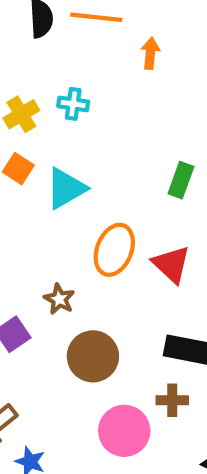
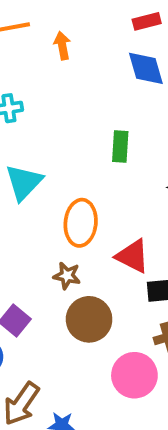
red triangle: (171, 264) -> (133, 256), moved
brown star: (59, 299) -> (67, 276), moved

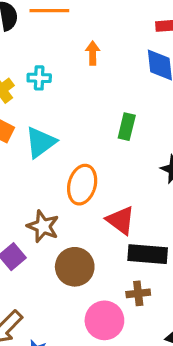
orange arrow: (62, 46) -> (93, 53), moved
brown star: (67, 276) -> (43, 226), moved, size x1.4

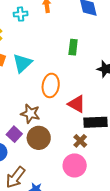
cyan cross: (39, 78) -> (21, 14), moved
brown circle: (75, 267) -> (39, 138), moved
brown cross: (138, 293) -> (80, 141), moved, turned -32

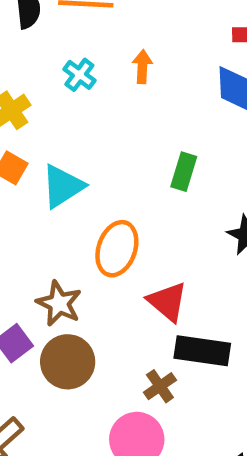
cyan cross: (21, 14) -> (79, 75), turned 32

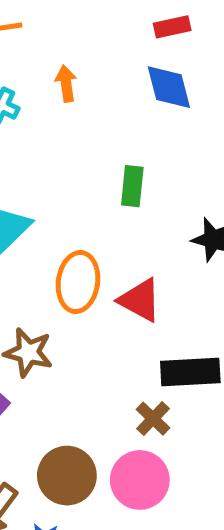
red triangle: (167, 302) -> (140, 300), moved
brown circle: (68, 362) -> (67, 476), moved

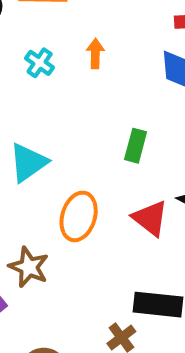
red triangle: (140, 300) -> (150, 218), moved

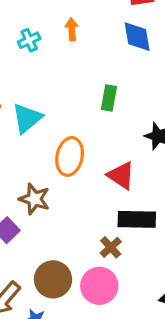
cyan cross: (40, 63) -> (29, 40), turned 35
red triangle: (150, 218) -> (121, 175), moved

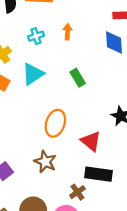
green rectangle: (109, 98) -> (78, 78), moved, turned -48
cyan triangle: (27, 118) -> (33, 74), moved
brown star: (34, 199) -> (45, 162), moved

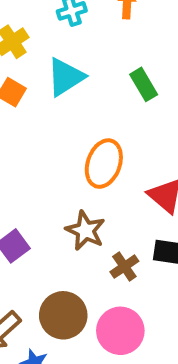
brown cross: (77, 192) -> (124, 267), moved

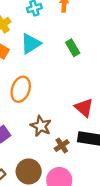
orange ellipse: (104, 164) -> (21, 89), moved

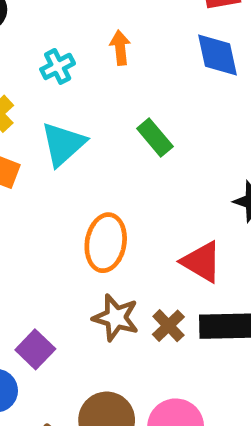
orange ellipse: (21, 89) -> (106, 243), moved
brown cross: (62, 146) -> (168, 326), moved

